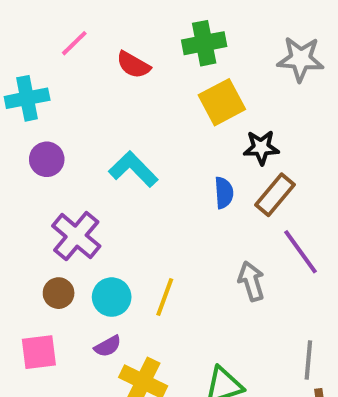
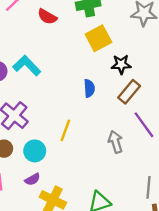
cyan L-shape: (133, 169) -> (27, 66), moved
blue semicircle: (224, 193) -> (89, 88), moved
yellow line: (165, 297) -> (65, 130), moved

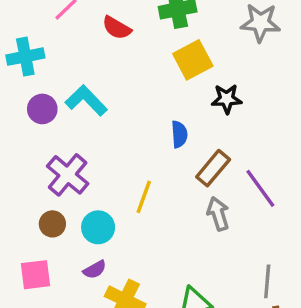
brown rectangle: (129, 92) -> (213, 168), moved

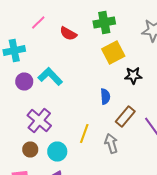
gray arrow: (218, 214) -> (111, 144), moved

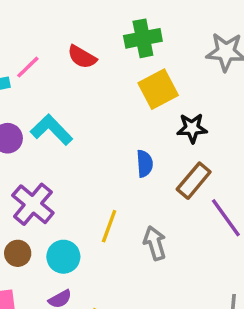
pink line: (38, 22) -> (28, 67), moved
brown rectangle: (125, 116) -> (194, 181), moved

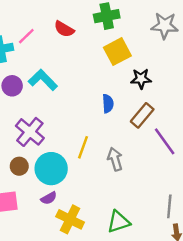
cyan circle: (63, 257) -> (51, 169), size x1.4

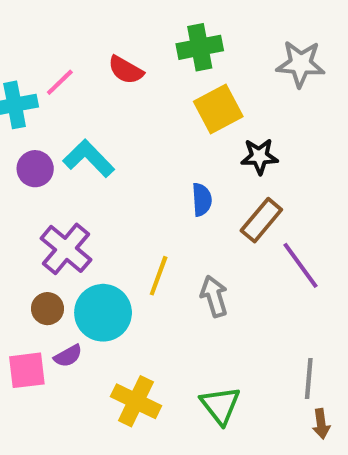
purple semicircle: (49, 198) -> (68, 356), moved
green triangle: (119, 222) -> (220, 405), turned -50

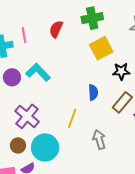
red semicircle: (126, 70) -> (56, 29), turned 84
pink line: (60, 82) -> (24, 35), turned -56
yellow line: (159, 276) -> (72, 118), moved

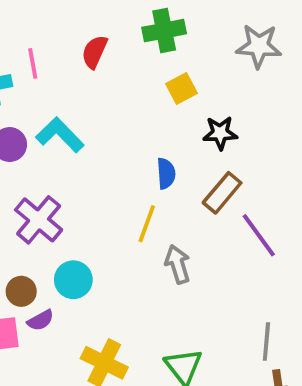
yellow square: (101, 48) -> (181, 89), size x0.7
yellow line: (72, 118) -> (147, 224), moved
brown circle: (18, 145) -> (21, 291), moved
cyan circle: (45, 148) -> (73, 280), size x0.7

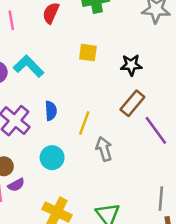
yellow square: (181, 89) -> (88, 53), moved, turned 36
blue semicircle: (166, 173) -> (51, 111), moved
cyan circle: (73, 280) -> (52, 158), moved

